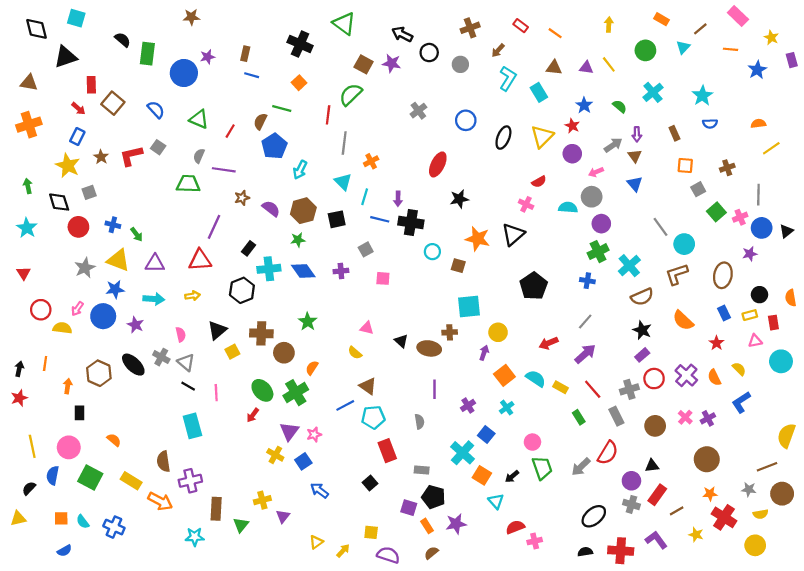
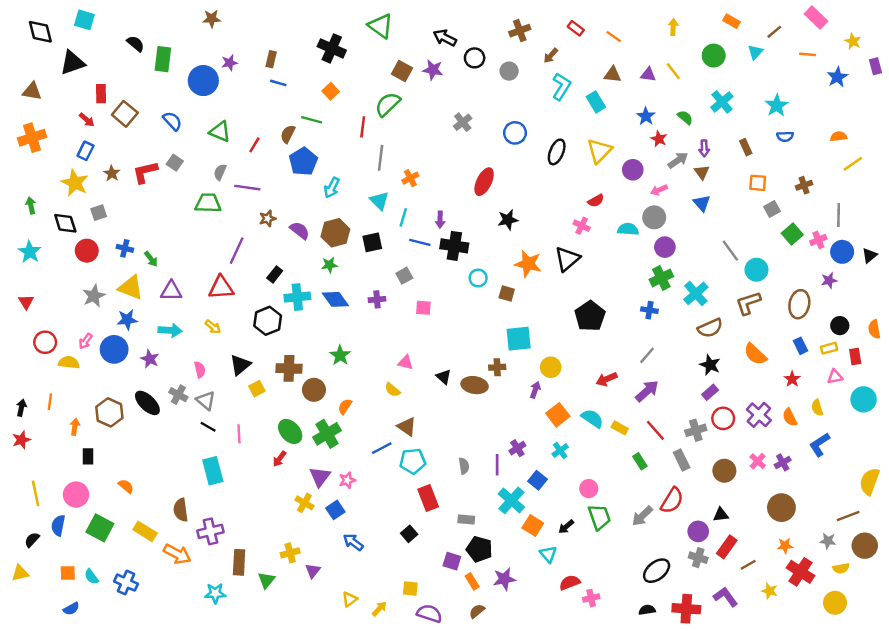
red star: (572, 126) -> (659, 139), moved
yellow arrow: (192, 296) -> (213, 327), turned 48
yellow semicircle: (739, 369) -> (817, 408), turned -152
purple line: (435, 389) -> (497, 465), moved

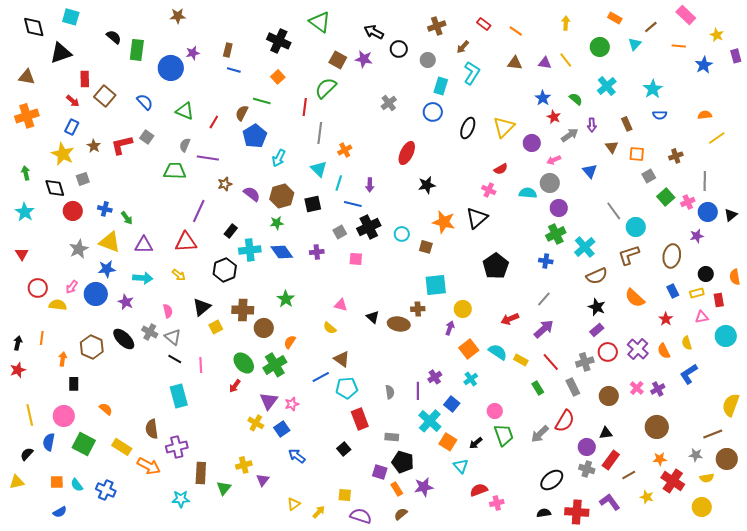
cyan rectangle: (596, 102) -> (441, 86), moved, turned 48
brown triangle: (702, 172) -> (612, 147), moved
black cross: (454, 246) -> (369, 227), moved, turned -35

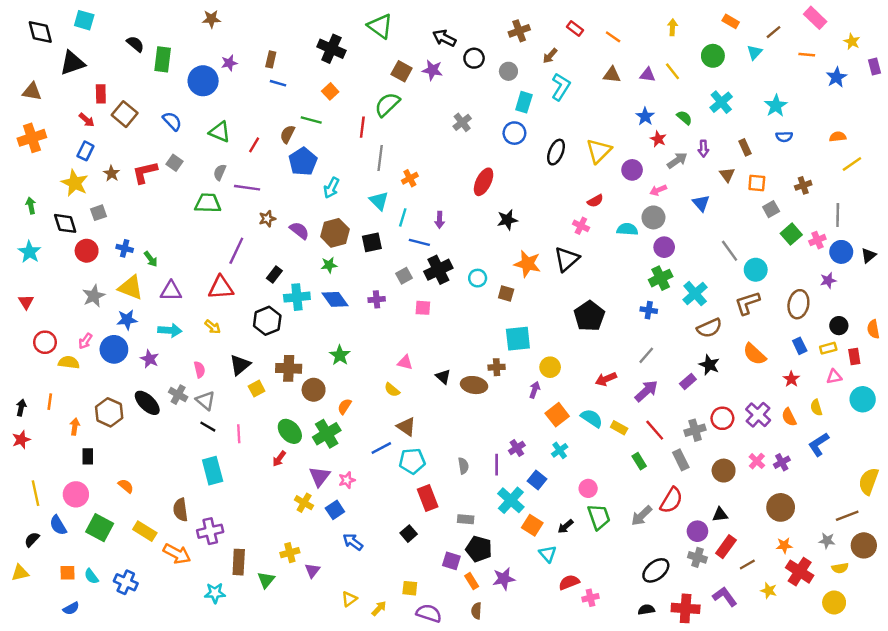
purple rectangle: (597, 330) -> (688, 381), moved
blue semicircle: (49, 442) -> (58, 525), turned -42
brown semicircle: (401, 514) -> (476, 611), turned -48

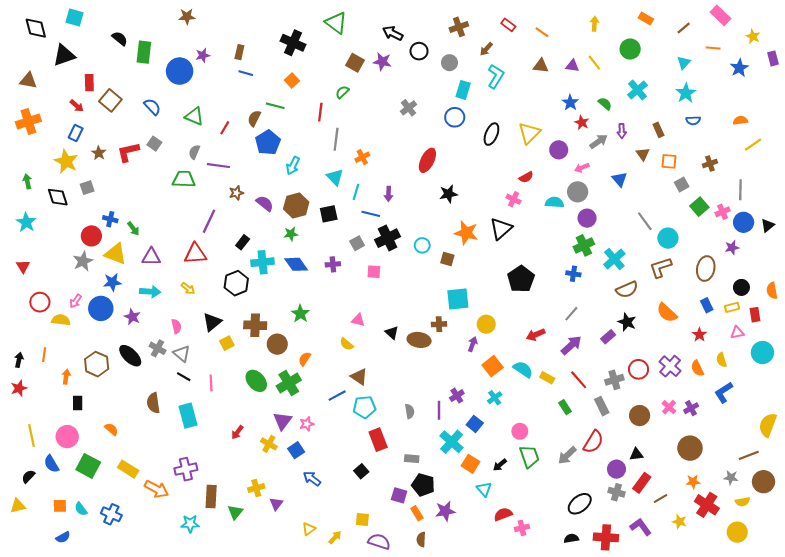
cyan triangle: (754, 52) -> (684, 63), moved
green semicircle: (387, 105) -> (342, 92), size x0.6
red circle: (87, 251) -> (91, 236), moved
red arrow: (279, 459) -> (237, 432), moved
brown semicircle: (180, 510) -> (153, 403), moved

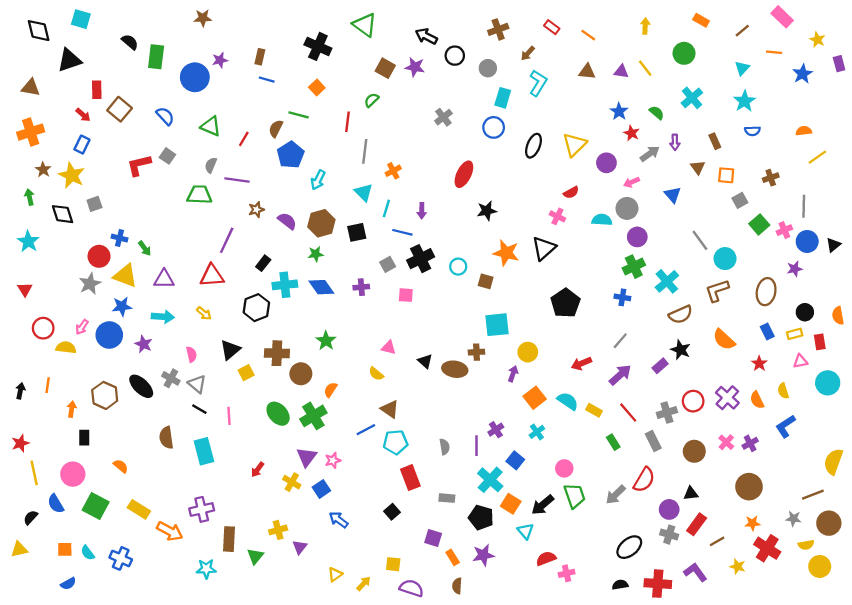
brown star: (99, 153) -> (43, 170), moved
red star: (19, 388) -> (20, 443), moved
black arrow: (500, 465) -> (543, 505), size x1.5
black pentagon: (423, 485) -> (481, 517), moved
yellow circle: (737, 532) -> (820, 566), moved

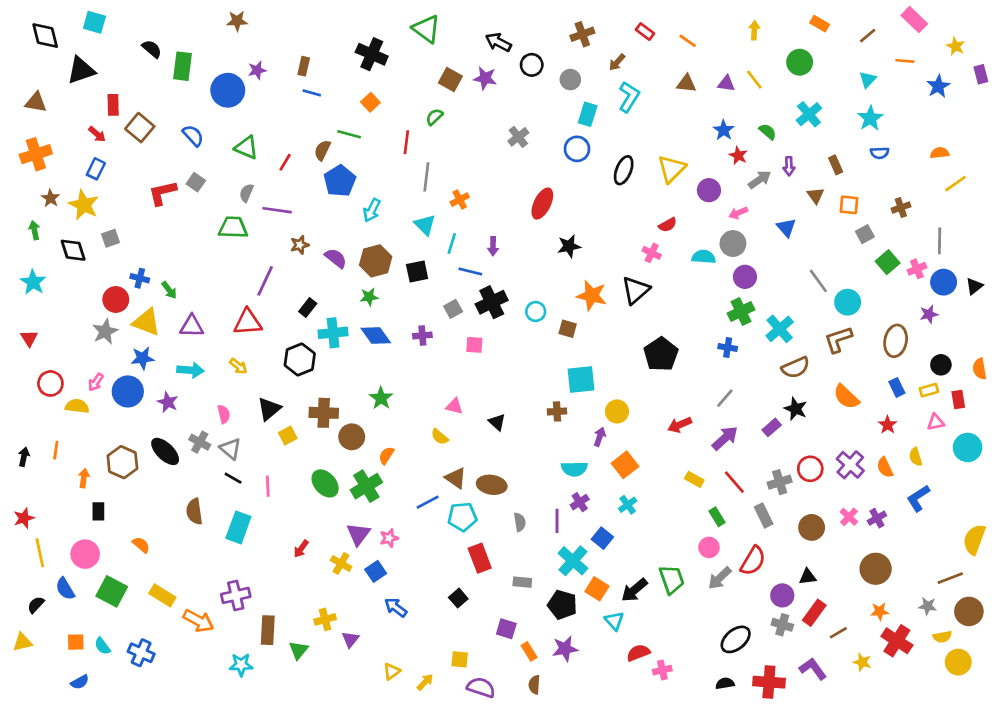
brown ellipse: (455, 369) -> (492, 485), moved
cyan semicircle: (568, 401) -> (574, 469), moved, turned 145
cyan rectangle: (204, 451) -> (238, 527), turned 35
pink circle: (564, 468) -> (709, 547), moved

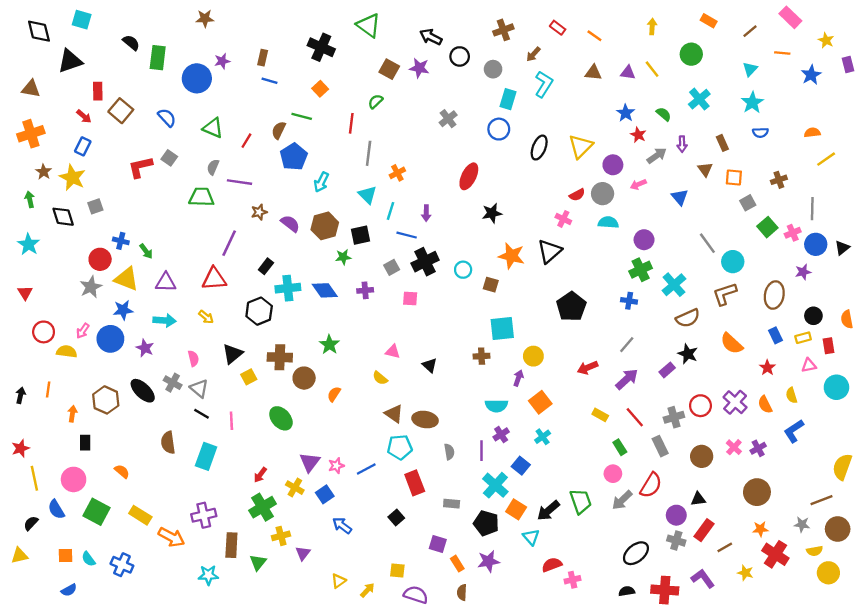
gray circle: (733, 244) -> (603, 194), moved
green star: (369, 297) -> (343, 257), moved
green cross: (366, 486) -> (263, 507), moved
blue line: (428, 502) -> (366, 469), moved

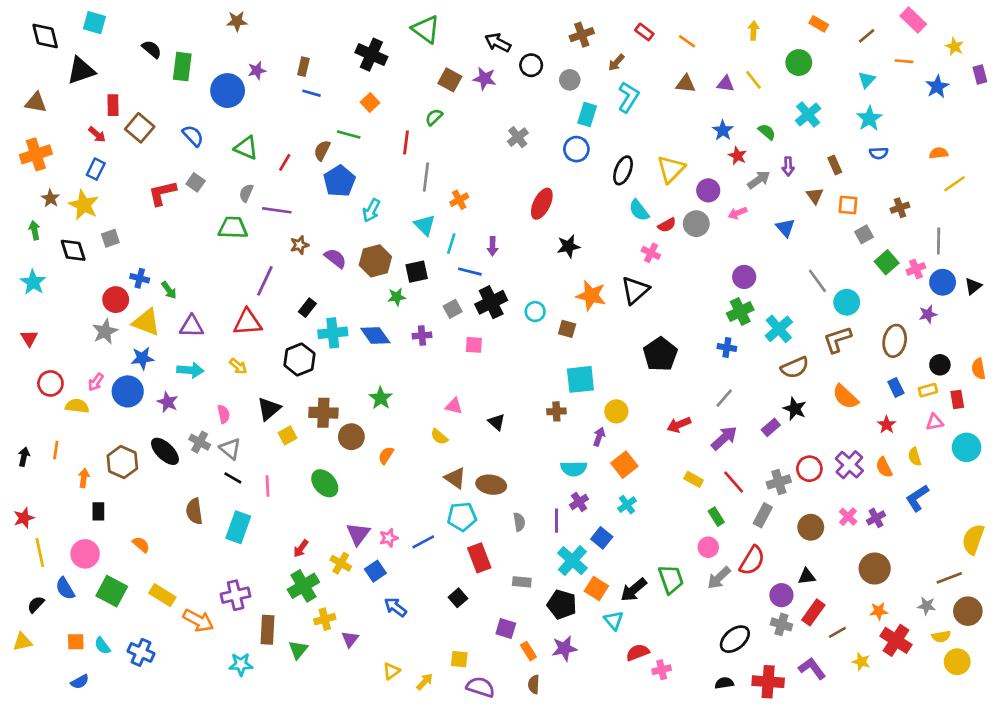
cyan semicircle: (608, 222) -> (639, 210), moved, turned -132
gray rectangle: (660, 446) -> (763, 515), turned 54

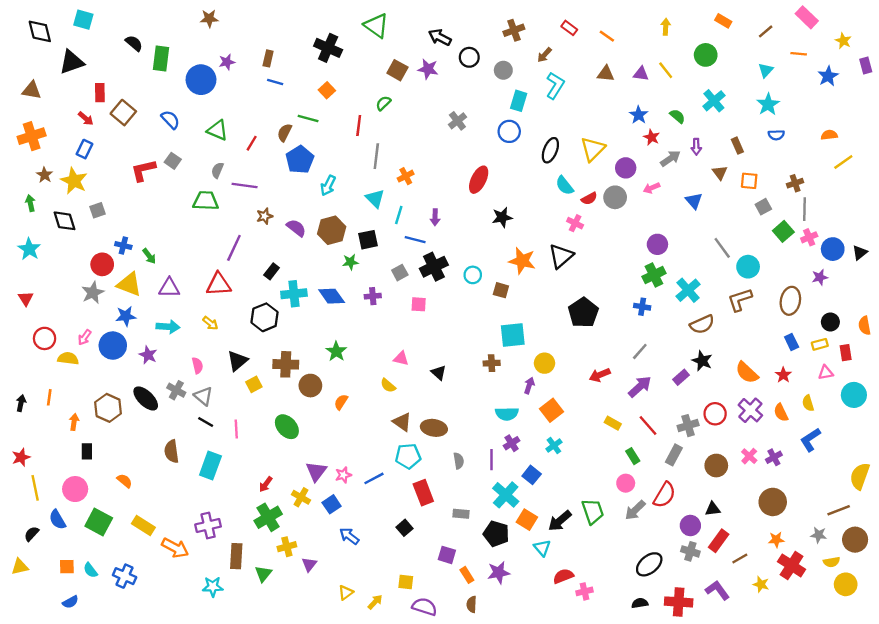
gray line: (939, 241) -> (804, 209), moved
orange semicircle: (845, 397) -> (747, 373), moved

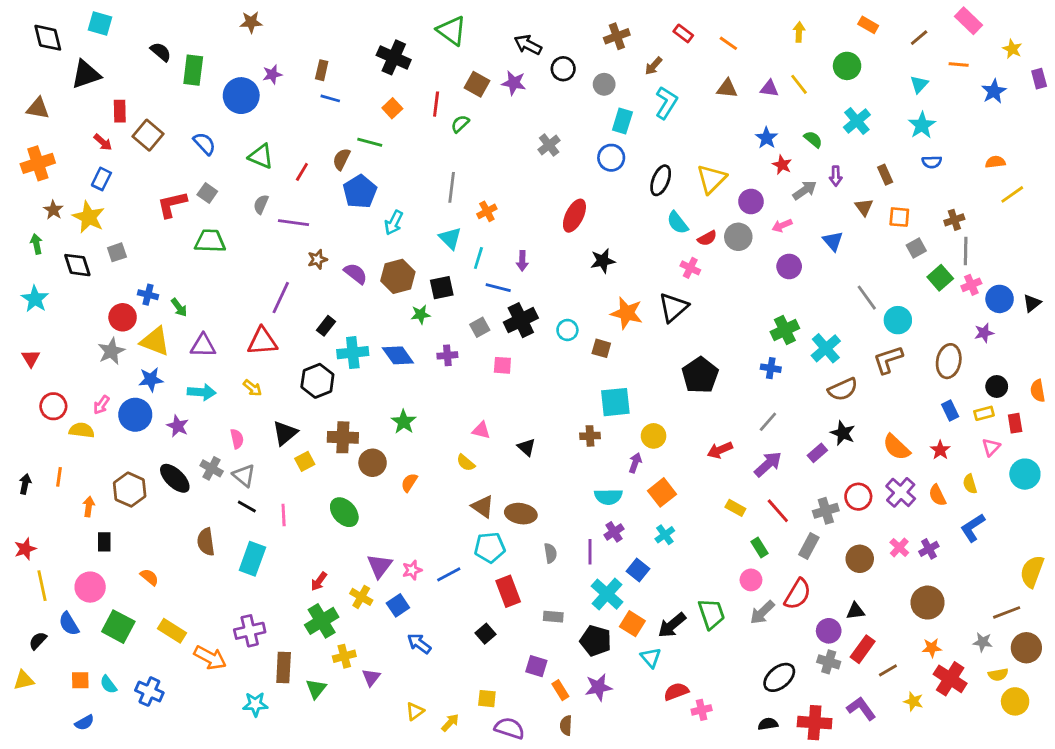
red line: (359, 126) -> (436, 104), moved
green trapezoid: (206, 201) -> (210, 241), moved
purple circle: (657, 244) -> (789, 266), moved
pink triangle: (826, 373) -> (991, 447), turned -35

